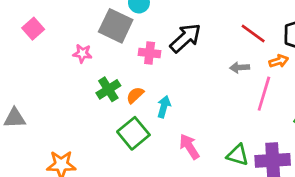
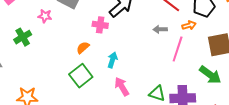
pink cross: (150, 53) -> (100, 25), moved
green cross: (108, 89) -> (23, 37), moved
cyan arrow: (164, 107) -> (112, 60), moved

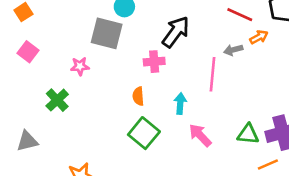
orange arrow: (189, 25) -> (259, 37), moved
orange semicircle: (83, 48) -> (138, 96), turned -40
pink line: (178, 49) -> (213, 74), moved

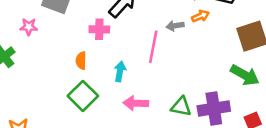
pink arrow: (200, 135) -> (136, 103), turned -50

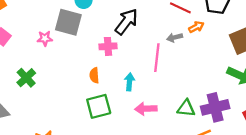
pink star: (29, 27) -> (45, 38), moved
green square: (83, 96) -> (99, 106), turned 35

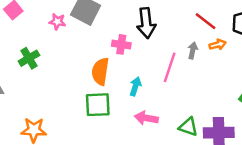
black arrow: (126, 22) -> (146, 23), turned 124
gray arrow: (175, 37) -> (193, 50), turned 104
orange semicircle: (94, 75) -> (100, 71), size x1.6

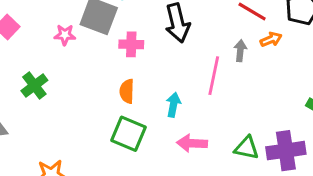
pink cross: (121, 44) -> (131, 44), moved
orange semicircle: (100, 71) -> (127, 91), size x0.7
green square: (98, 105) -> (129, 134), turned 32

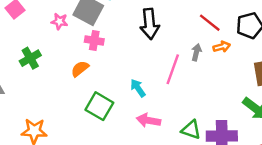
pink cross: (131, 44) -> (94, 40), moved
orange semicircle: (127, 91) -> (80, 69), moved, turned 42
cyan arrow: (173, 105) -> (138, 88), turned -54

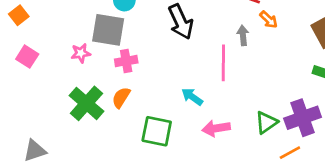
orange arrow: (222, 47) -> (269, 20), turned 77
green cross: (30, 58) -> (86, 103), moved, size x1.4
green triangle: (191, 130) -> (266, 122), turned -35

